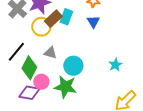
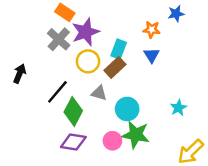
brown rectangle: (53, 19) -> (115, 67), moved
pink circle: (41, 82) -> (112, 141), moved
green star: (65, 87) -> (136, 135), moved

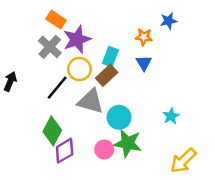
black line: (57, 92) -> (57, 88), moved
gray triangle: (99, 93) -> (91, 101), size x1.6
green diamond: (73, 111) -> (52, 131), moved
purple diamond: (73, 142) -> (65, 151), turned -40

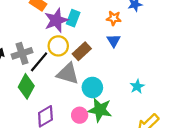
gray cross: (50, 47) -> (22, 53), moved, turned 30
cyan rectangle: (110, 57) -> (73, 18), moved
green diamond: (52, 131) -> (26, 86), moved

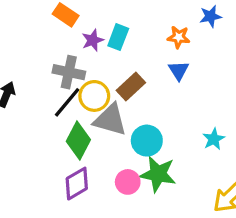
purple star: (56, 20) -> (93, 40), size x0.6
yellow circle: (58, 46) -> (94, 96), moved
gray cross: (22, 53) -> (69, 72), moved, turned 30
green diamond: (26, 86) -> (78, 141), moved

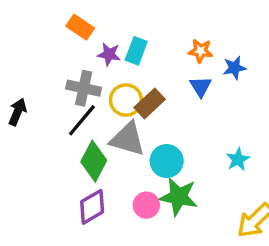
blue star: (210, 16) -> (234, 68), moved
purple star: (93, 40) -> (109, 54), turned 30
yellow circle: (94, 96) -> (126, 100), moved

